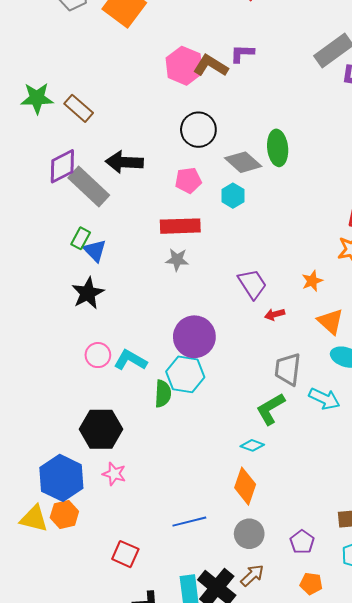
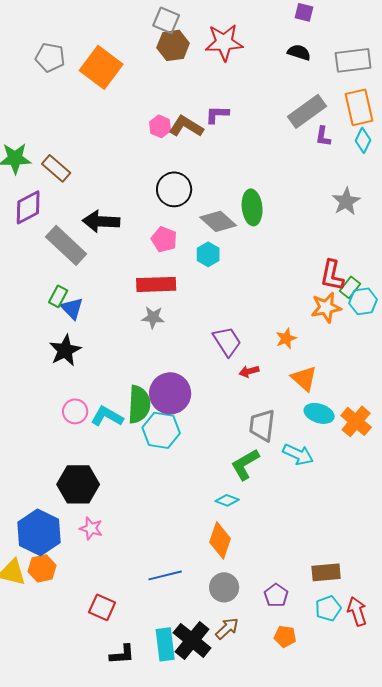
pink hexagon: (184, 66) -> (160, 126), size x0.6
purple diamond: (62, 166) -> (28, 207), moved
pink pentagon: (188, 180) -> (164, 239), turned 30
green semicircle: (163, 394) -> (139, 404), moved, size x1.4

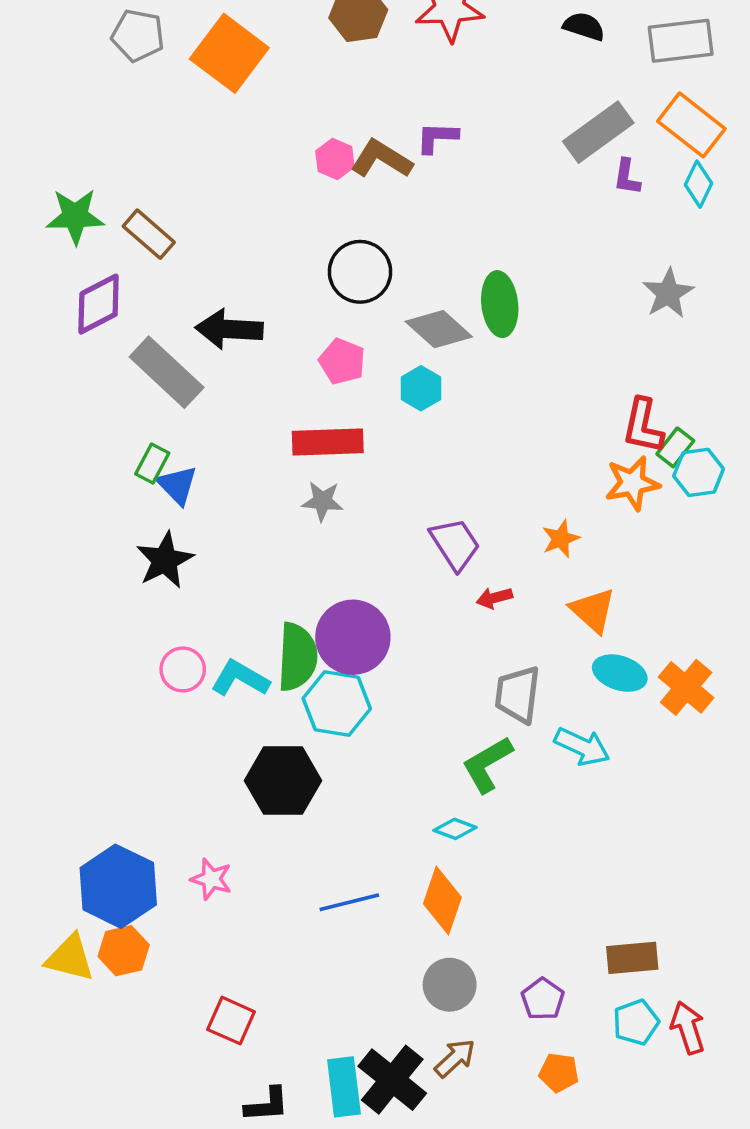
orange rectangle: (359, 107) -> (691, 125), turned -39
black hexagon: (78, 484) -> (283, 781), moved
blue line: (165, 575) -> (349, 902), moved

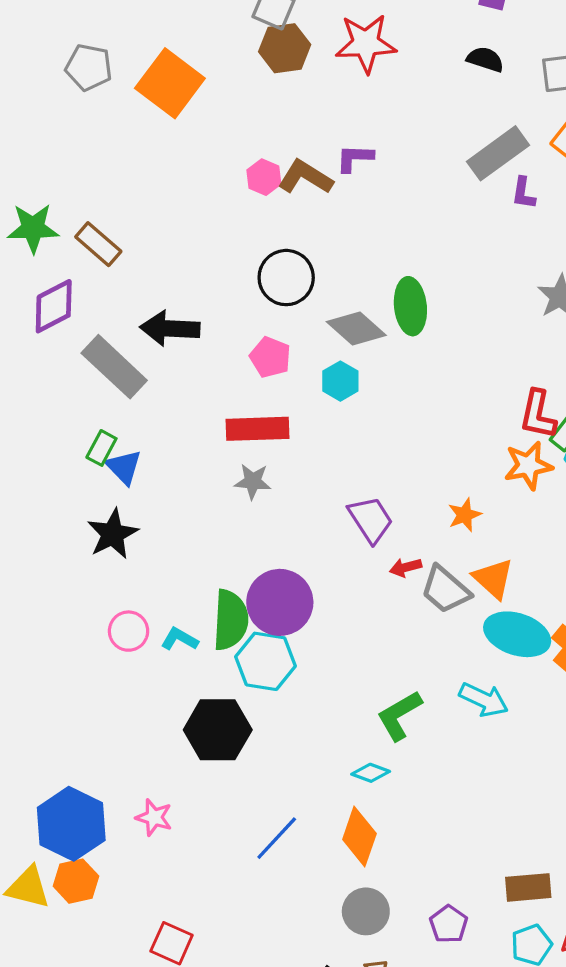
cyan ellipse: (620, 673) -> (517, 634), size x1.4
cyan L-shape: (240, 678) -> (179, 639), size x0.7
gray trapezoid: (518, 695) -> (445, 590), moved, turned -56
blue line: (349, 902) -> (277, 838), turned -33

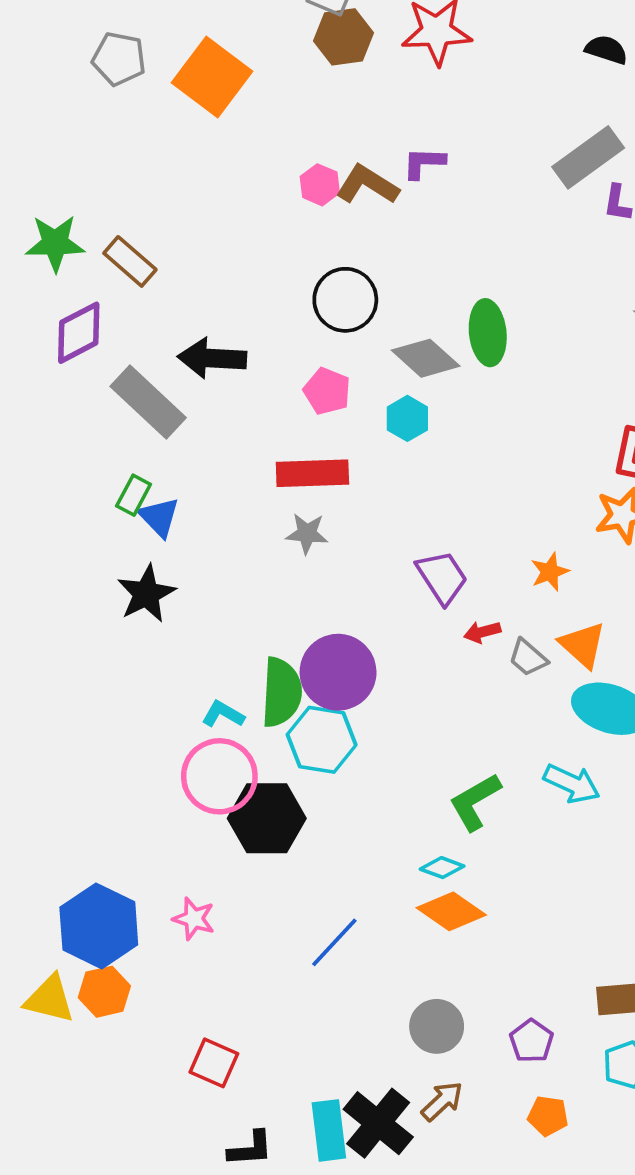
black semicircle: (485, 59) -> (606, 50), moved
gray trapezoid: (445, 590) -> (528, 658), size x0.7
pink circle: (129, 631) -> (219, 776), moved, size x1.6
orange diamond: (359, 837) -> (451, 911), moved, turned -74

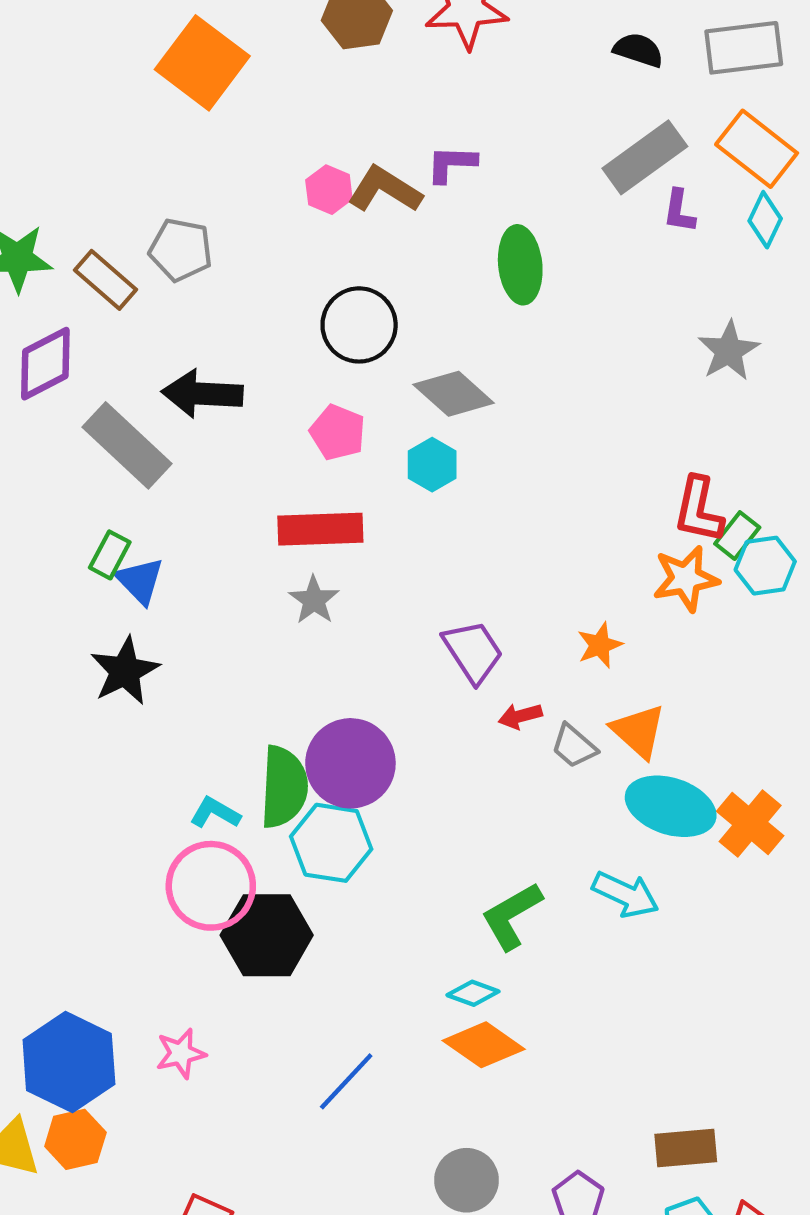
black semicircle: (606, 50) -> (638, 50), moved
gray pentagon: (119, 59) -> (181, 250), moved
green ellipse: (488, 333) -> (520, 265), moved
gray star: (307, 533) -> (314, 600), turned 30
pink star: (194, 919) -> (181, 1053), turned -30

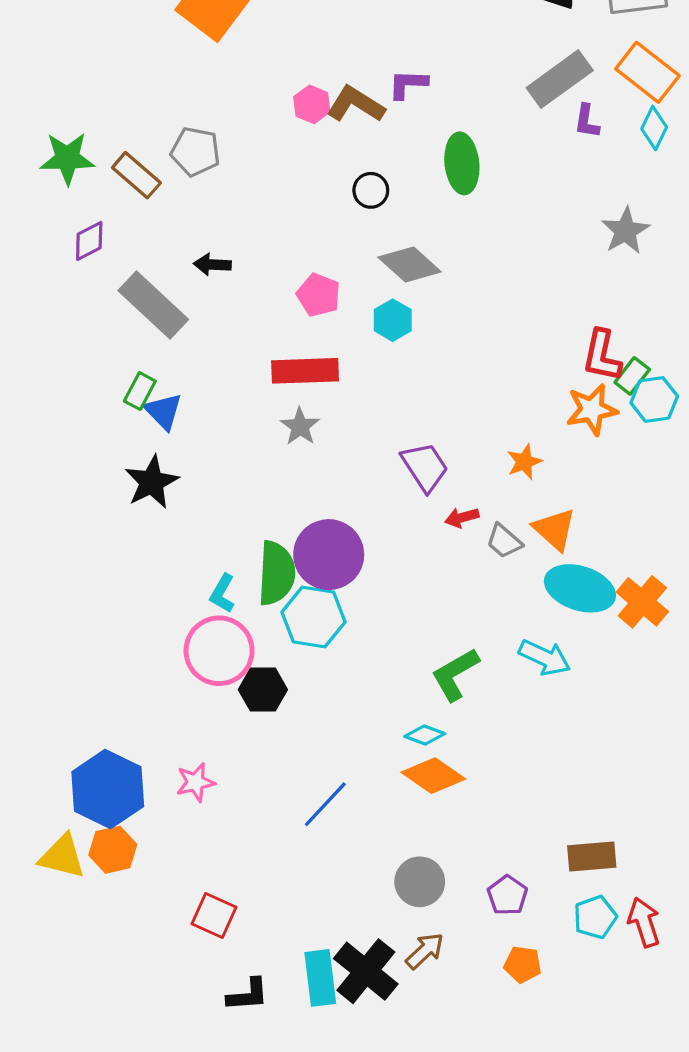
black circle: (359, 325) -> (371, 190), moved, size x0.6
purple diamond: (45, 364) -> (89, 241), size x0.7
black arrow: (202, 394) -> (212, 265), size x0.6
cyan L-shape: (215, 813) -> (222, 593), turned -90
black hexagon: (267, 935) -> (263, 690), size x0.7

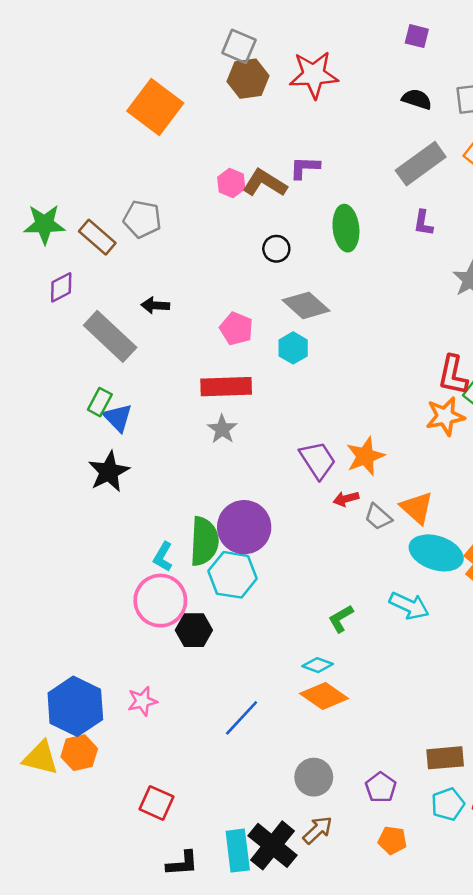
purple L-shape: (587, 121) -> (423, 223), moved
orange star: (524, 462) -> (365, 456), moved, size x1.4
green L-shape: (455, 674) -> (341, 619), size x0.7

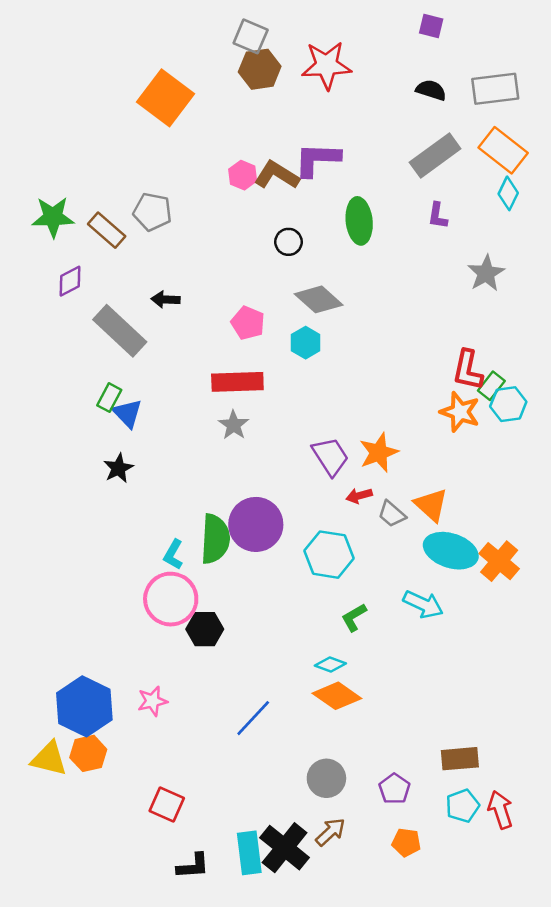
purple L-shape: (305, 168) -> (317, 159), size x1.5
orange star: (445, 416) -> (460, 412), turned 30
black star: (109, 472) -> (118, 468), size x0.7
cyan hexagon: (233, 575) -> (329, 555), moved

